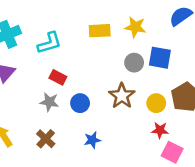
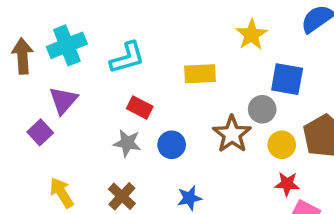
yellow star: (135, 27) -> (252, 35), turned 30
yellow rectangle: (100, 31) -> (200, 74), moved
gray circle: (134, 63) -> (262, 109), moved

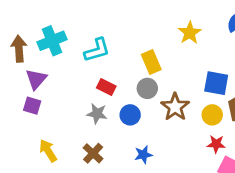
yellow rectangle: (200, 74) -> (151, 62), turned 70
blue square: (287, 79) -> (216, 83), moved
purple triangle: (63, 100) -> (36, 79), moved
gray circle: (262, 109) -> (147, 88), moved
purple square: (40, 132) -> (32, 106), turned -30

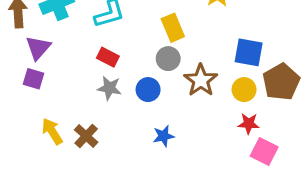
red rectangle: (106, 87) -> (108, 57), moved
brown cross: (93, 153) -> (86, 136), moved

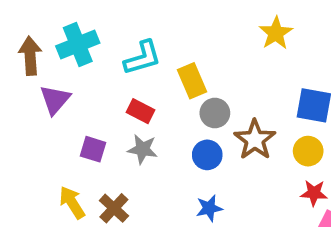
yellow rectangle: (173, 28) -> (192, 81), moved
purple square: (34, 79) -> (93, 149), moved
blue circle: (148, 90) -> (207, 155), moved

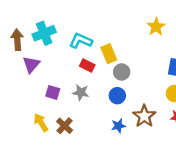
cyan L-shape: (142, 58) -> (81, 41), turned -140
red rectangle: (141, 111) -> (87, 66), moved
brown star: (255, 140) -> (144, 116), moved

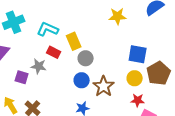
yellow star: (156, 27) -> (118, 16), turned 30
gray star: (81, 92) -> (39, 66), moved
brown star: (144, 116) -> (104, 86), moved

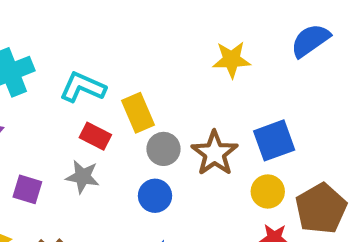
blue square: (138, 54) -> (274, 140), turned -30
gray star: (39, 66) -> (83, 177), moved
brown pentagon: (159, 73) -> (321, 209), moved
brown star: (104, 86) -> (215, 153), moved

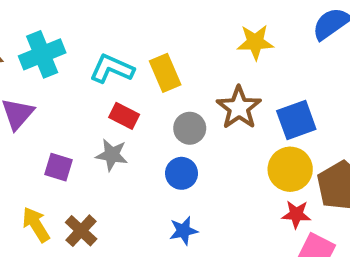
yellow rectangle: (138, 113) -> (165, 73), moved
brown star: (215, 153) -> (239, 108), moved
yellow circle: (268, 191) -> (290, 169), size x1.4

